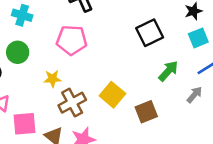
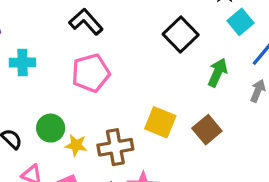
green circle: (18, 52) -> (51, 128), moved
yellow star: (52, 79) -> (76, 145), moved, turned 30
brown cross: (72, 103) -> (115, 147), turned 36

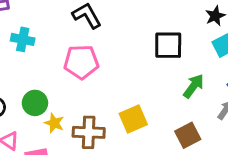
black square: (181, 35) -> (168, 45), turned 32
yellow square: (160, 122) -> (133, 119), turned 32
brown square: (207, 130) -> (188, 135), moved

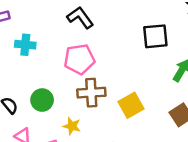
yellow star: (54, 123) -> (72, 126), moved
brown cross: (89, 132) -> (91, 93), moved

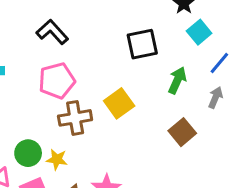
green circle: (42, 100) -> (28, 153), moved
yellow square: (131, 105) -> (119, 103), moved

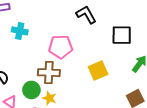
black L-shape: (52, 32) -> (86, 15), moved
brown cross: (75, 118) -> (49, 73), moved

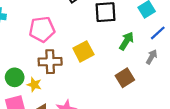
brown cross: (49, 73) -> (50, 62), moved

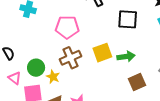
green arrow: (127, 41) -> (126, 56), moved, turned 42
brown cross: (50, 62) -> (70, 58), turned -30

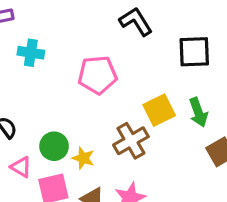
green arrow: (126, 56) -> (198, 112), turned 84
brown cross: (70, 58) -> (131, 141), moved

